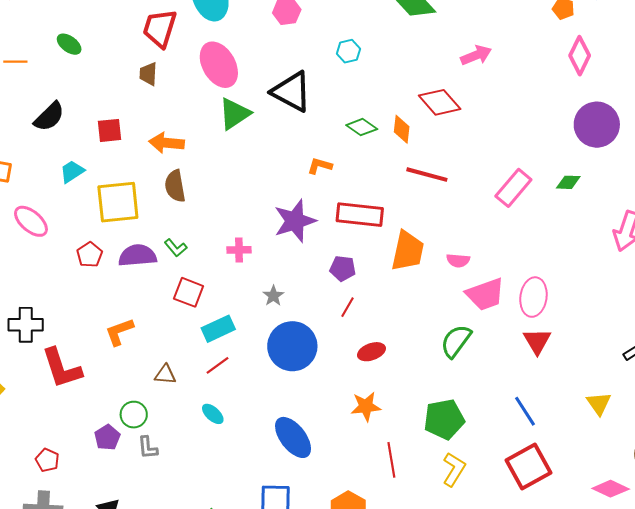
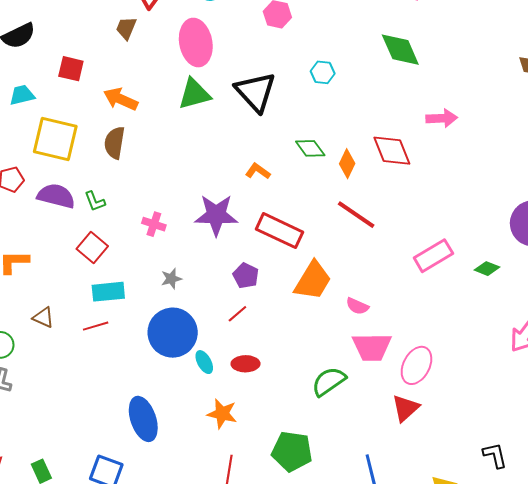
cyan ellipse: (213, 414) -> (204, 362), moved

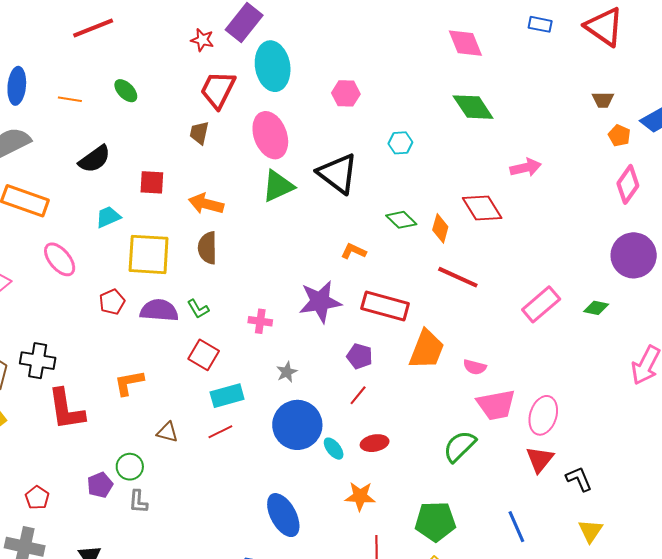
black L-shape: (495, 455) -> (579, 479), moved

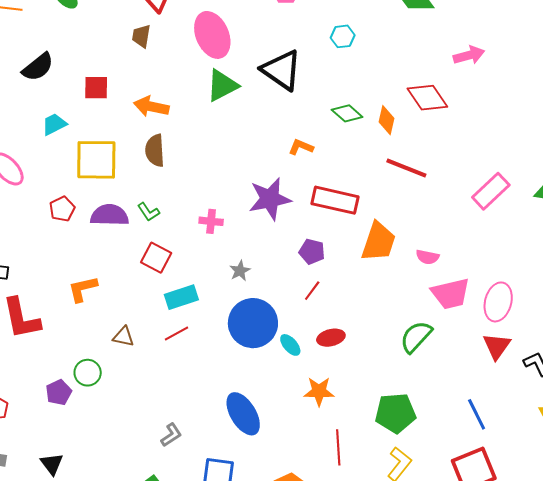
gray L-shape: (138, 502) -> (171, 435), moved, turned -125

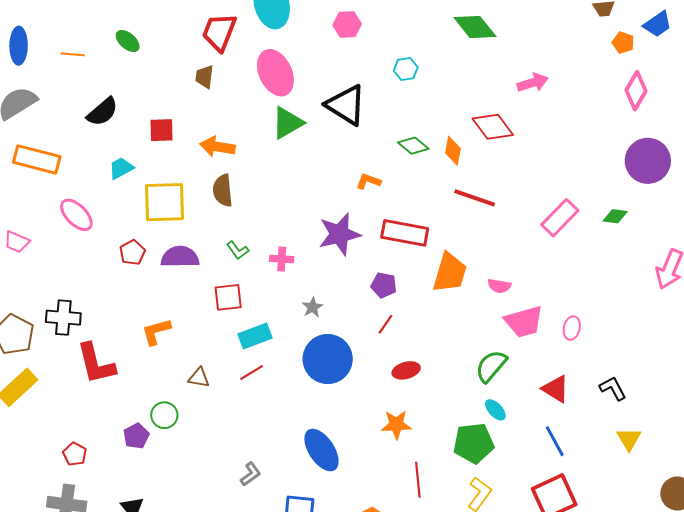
green L-shape: (148, 212) -> (238, 250), moved
red square: (156, 258) -> (228, 297), turned -32
pink ellipse: (498, 302) -> (572, 328), size x0.6
cyan ellipse: (290, 345) -> (495, 410), moved
red triangle: (497, 346) -> (556, 389), moved, turned -32

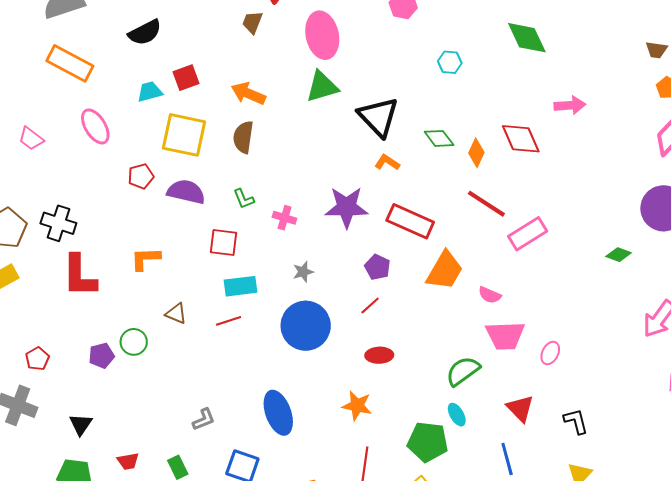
black triangle: (346, 105) -> (378, 117), moved
red square: (162, 130) -> (186, 78), moved, turned -32
pink rectangle: (560, 218) -> (528, 234), moved

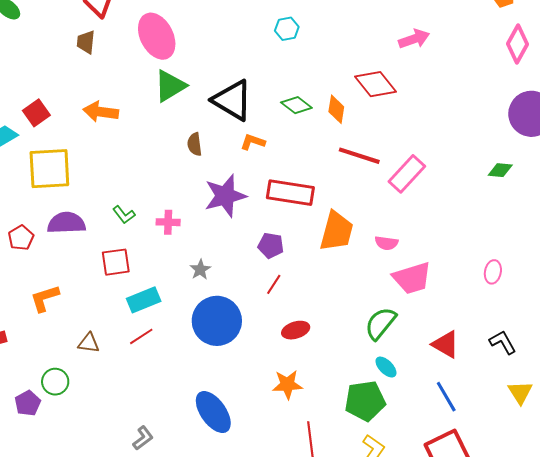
brown semicircle: (243, 137) -> (195, 144), moved, size x0.7
red pentagon: (141, 176) -> (21, 238), moved
pink ellipse: (550, 353) -> (493, 272), moved

